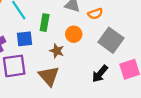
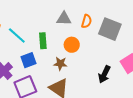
orange semicircle: (95, 14) -> (87, 21), turned -40
gray square: (111, 40) -> (110, 29), moved

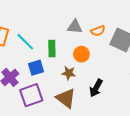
orange semicircle: (87, 21) -> (98, 31), turned 48
black arrow: (104, 74) -> (96, 88), moved

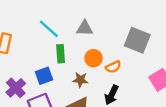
orange semicircle: (98, 31) -> (113, 67), moved
cyan line: (25, 42) -> (49, 29), moved

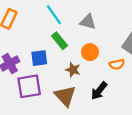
green rectangle: (61, 54) -> (60, 41), turned -48
orange semicircle: (113, 67) -> (117, 64), moved

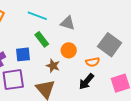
cyan line: (54, 15) -> (37, 16), turned -36
black arrow: (99, 91) -> (86, 81), moved

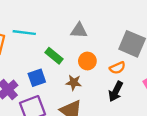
cyan line: (37, 16) -> (24, 33), moved

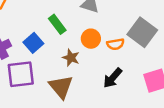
orange semicircle: (117, 68) -> (115, 44), moved
blue square: (37, 78) -> (33, 43), turned -36

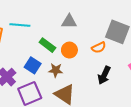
orange circle: (91, 39) -> (69, 50), moved
brown star: (71, 58) -> (56, 70), moved

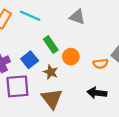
gray triangle: (69, 21) -> (77, 17), moved
black arrow: (104, 75) -> (97, 93), turned 54

